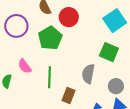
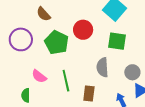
red circle: (69, 17) -> (83, 30), moved

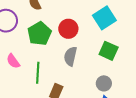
green square: (117, 41) -> (109, 51), moved
gray semicircle: (102, 67) -> (70, 56), moved

